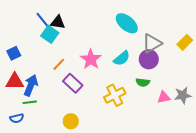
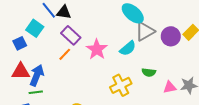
cyan square: (50, 34) -> (35, 28), moved
gray triangle: (152, 43) -> (145, 31), moved
purple circle: (149, 59) -> (171, 36), moved
purple rectangle: (73, 83) -> (71, 35), moved

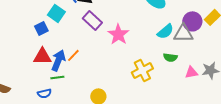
gray triangle: (145, 31) -> (183, 33), moved, turned 30
cyan semicircle: (128, 48) -> (165, 31), moved
orange line: (65, 54) -> (73, 55), moved

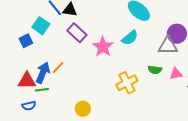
cyan semicircle: (165, 31) -> (130, 38), moved
red triangle: (42, 56) -> (27, 81), moved
pink triangle: (191, 72) -> (176, 74), moved

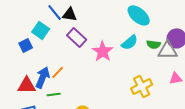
green semicircle: (155, 70) -> (154, 44), moved
yellow cross: (127, 83) -> (142, 86), moved
green line: (42, 90) -> (54, 94), moved

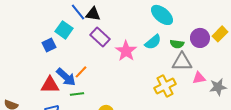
gray triangle: (168, 50) -> (182, 62), moved
blue arrow: (43, 77) -> (66, 77), turned 110

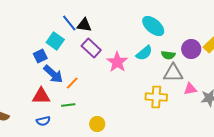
blue arrow: (66, 77) -> (53, 74), moved
yellow cross: (165, 86) -> (156, 97), turned 30

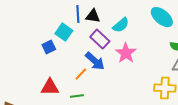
blue line: (69, 23) -> (78, 14), turned 36
cyan semicircle: (144, 53) -> (121, 25), moved
blue arrow: (53, 74) -> (95, 61), moved

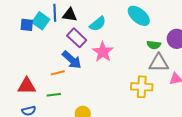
cyan square: (64, 32) -> (41, 21), moved
blue square: (49, 47) -> (27, 25), moved, turned 32
orange line: (81, 74) -> (58, 73), turned 32

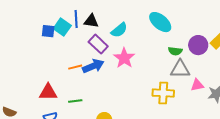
blue arrow: (72, 60) -> (93, 66), turned -65
orange line: (58, 73) -> (75, 67), moved

